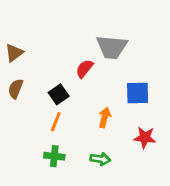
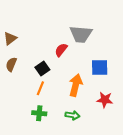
orange arrow: (105, 117) -> (76, 85), size x1.5

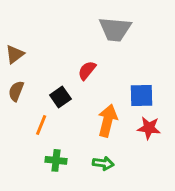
gray trapezoid: (81, 34) -> (115, 29), moved
orange line: (40, 88) -> (41, 125), moved
red star: (105, 100) -> (149, 128), moved

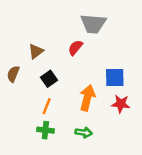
brown triangle: (15, 54) -> (36, 51), moved
red semicircle: (87, 70) -> (75, 48), moved
orange line: (41, 125) -> (47, 106), moved

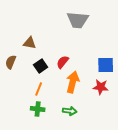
red semicircle: (75, 48) -> (63, 62), moved
brown triangle: (36, 51) -> (30, 43), turned 48
blue square: (115, 78) -> (106, 65), moved

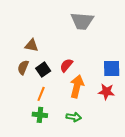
brown semicircle: (11, 62) -> (23, 67), moved

